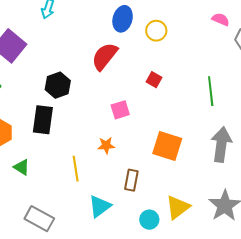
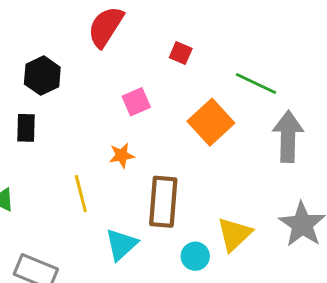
green line: (211, 91) -> (256, 84), moved, turned -52
black rectangle: (43, 120) -> (26, 128), size x0.7
orange square: (167, 146) -> (211, 122), moved, turned 36
brown rectangle: (131, 180) -> (163, 202), size x1.6

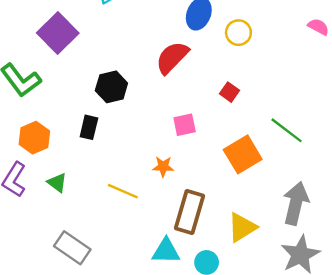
gray arrow: (288, 136) -> (296, 203), moved
yellow line: (81, 194) -> (123, 191), turned -64
yellow triangle: (234, 234) -> (242, 227), moved
cyan triangle: (121, 244) -> (166, 251), moved, turned 32

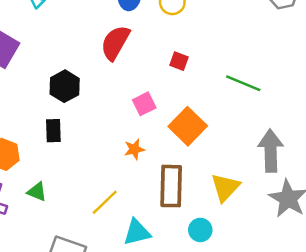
orange square: (243, 154) -> (188, 126), moved
yellow line: (123, 191) -> (105, 202), moved, turned -52
cyan triangle: (166, 251) -> (137, 232), moved

